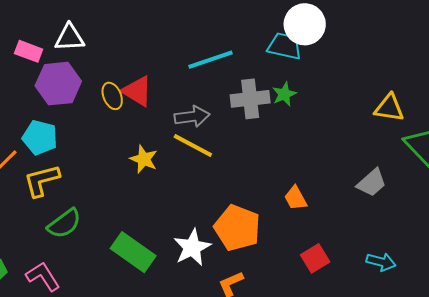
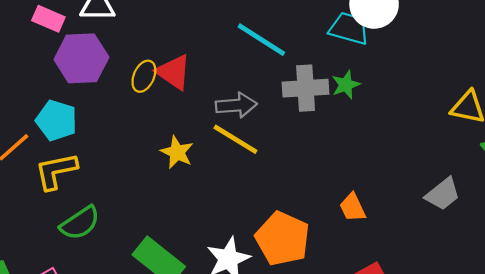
cyan line: (210, 60) -> (261, 40), turned 48
yellow ellipse: (112, 96) -> (144, 76), turned 44

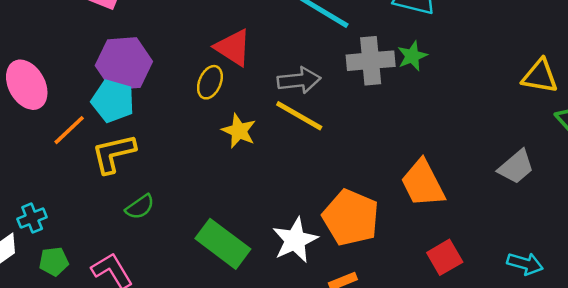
purple hexagon: (81, 58) -> (124, 64), moved
yellow ellipse: (144, 76) -> (210, 82), moved
orange trapezoid: (353, 207) -> (423, 183), size x1.6
green semicircle: (80, 223) -> (140, 207), size x0.7

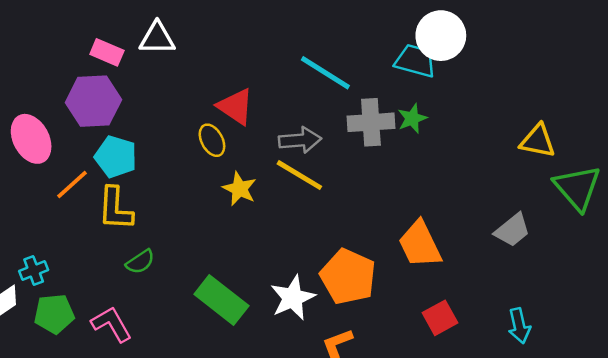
purple hexagon: (124, 64) -> (93, 101), moved
yellow ellipse: (210, 82) -> (212, 140), turned -52
yellow L-shape: (114, 154) -> (115, 209), turned -75
green pentagon: (54, 261) -> (54, 314), size x1.4
cyan arrow: (525, 264) -> (519, 326), turned 60

